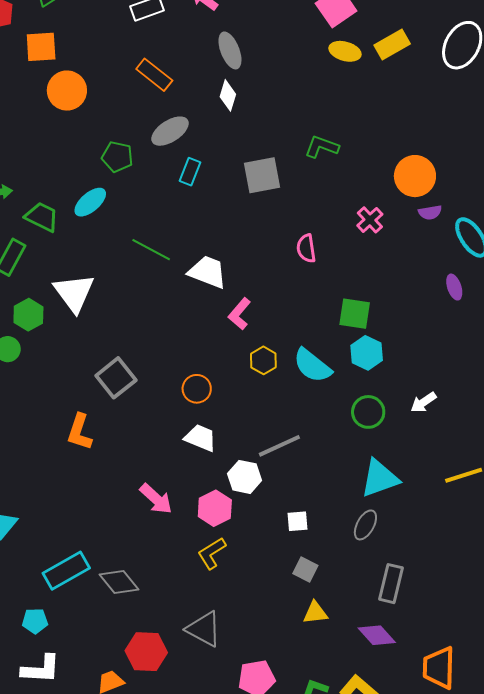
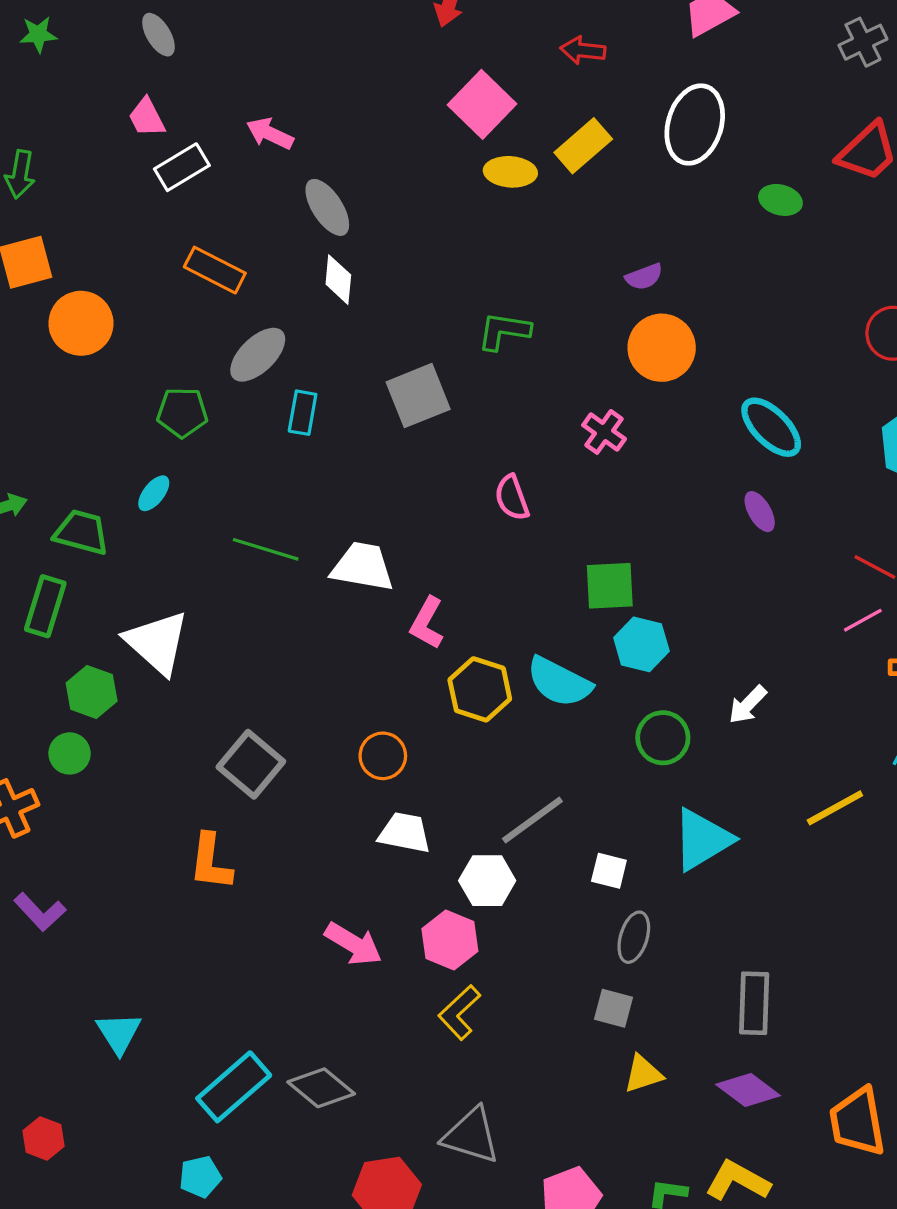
cyan ellipse: (90, 202) -> (154, 493), size x0.7
purple semicircle: (430, 212) -> (644, 277), moved
yellow hexagon: (263, 360) -> (480, 689), size x1.4
white square: (297, 521) -> (609, 871), moved, turned 30
gray ellipse: (365, 525) -> (634, 937), moved

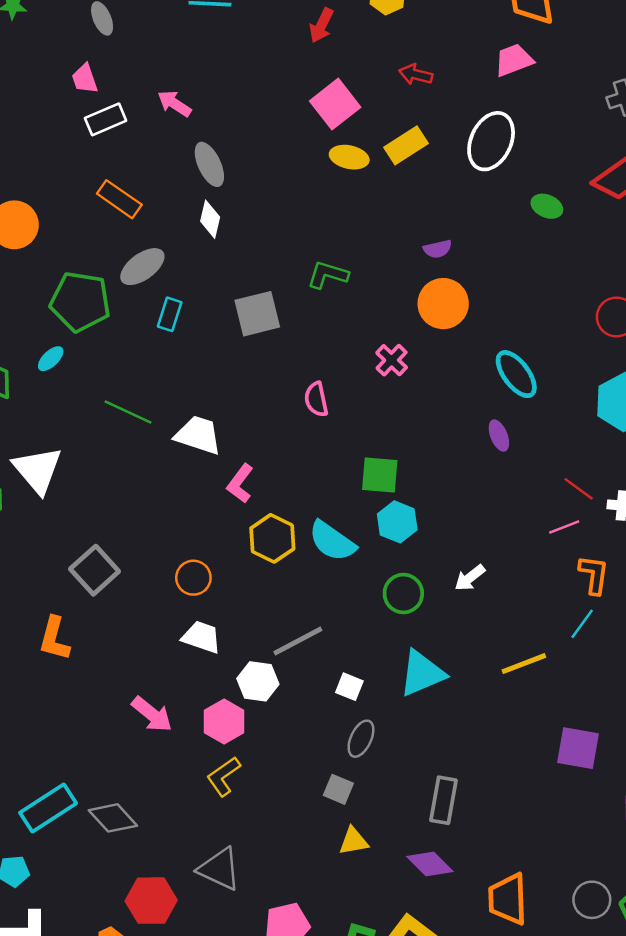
green pentagon: (182, 412) -> (80, 302), size x1.6

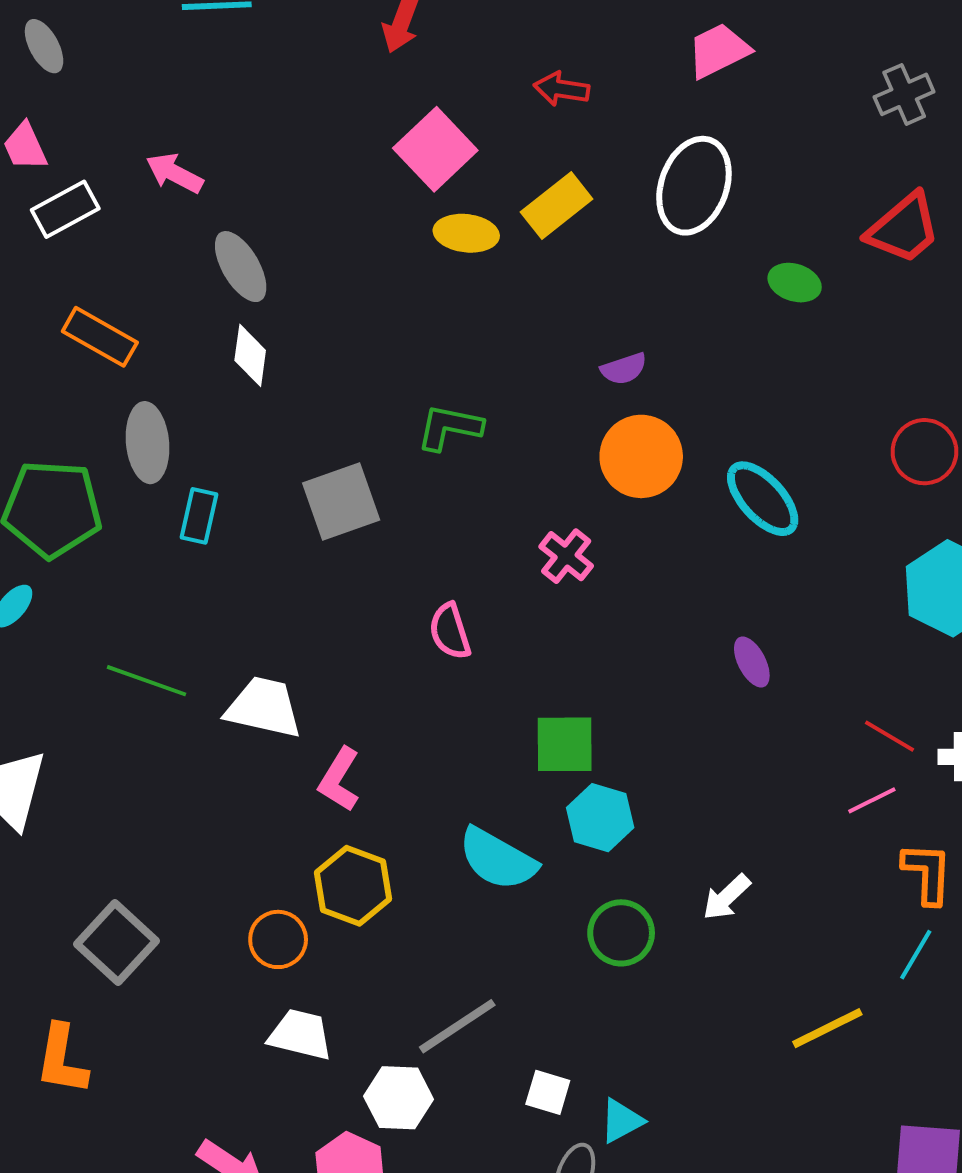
gray ellipse: (142, 267) -> (148, 443), turned -54
cyan ellipse: (516, 374) -> (763, 499), moved
yellow hexagon: (272, 538) -> (353, 886), moved
cyan triangle: (422, 673) -> (621, 1121), moved, size x0.6

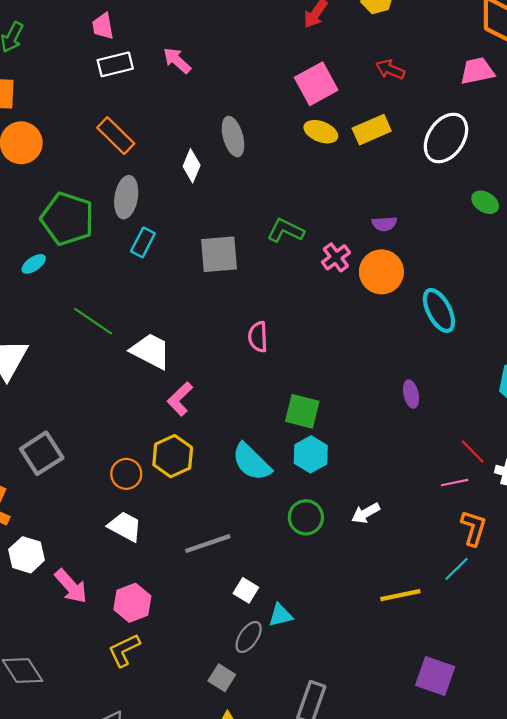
gray ellipse: (241, 267) -> (233, 137), moved
pink cross: (566, 556) -> (336, 257), moved
white hexagon: (399, 1098) -> (27, 555), moved

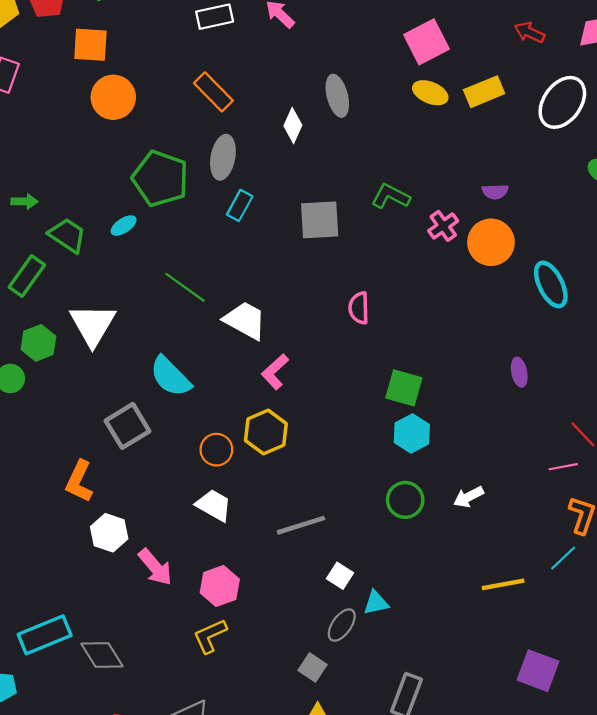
red arrow: (390, 69) -> (530, 32), moved
cyan semicircle: (252, 462) -> (170, 376), moved

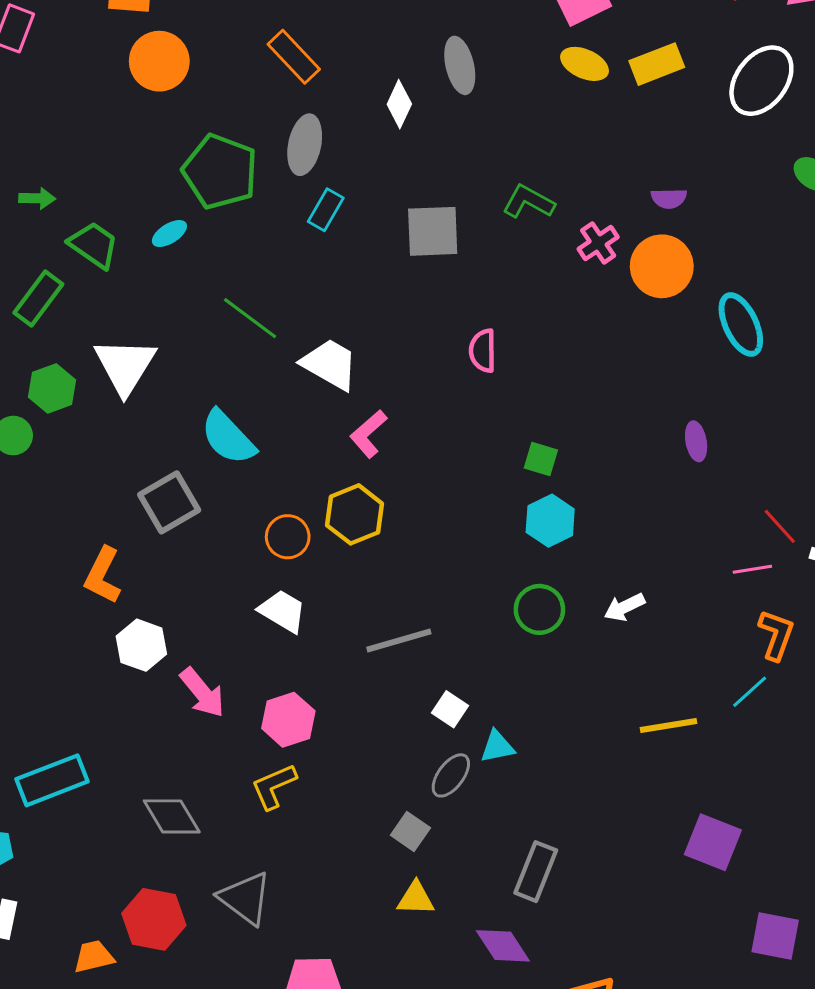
green square: (404, 388) -> (541, 459), size x0.7
gray diamond: (102, 655) -> (172, 816), moved

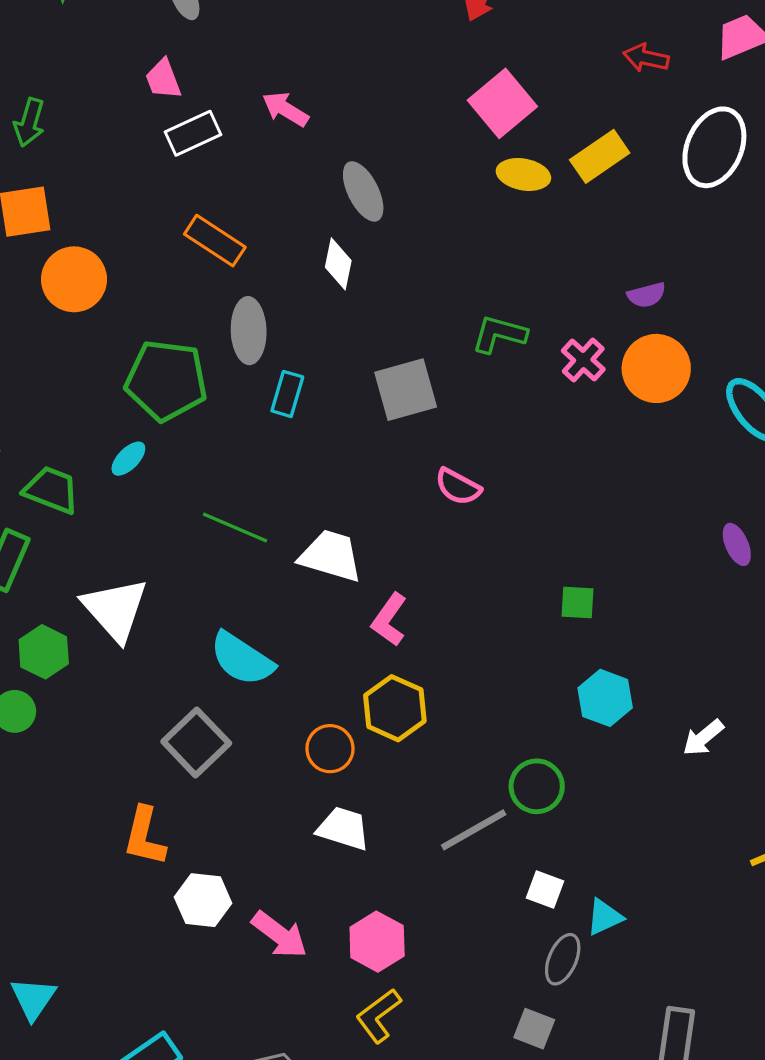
gray ellipse: (460, 65) -> (363, 191), moved
pink semicircle: (483, 351) -> (458, 487), moved, turned -48
cyan hexagon: (550, 521) -> (605, 698), moved
green circle: (539, 609) -> (537, 786), moved

